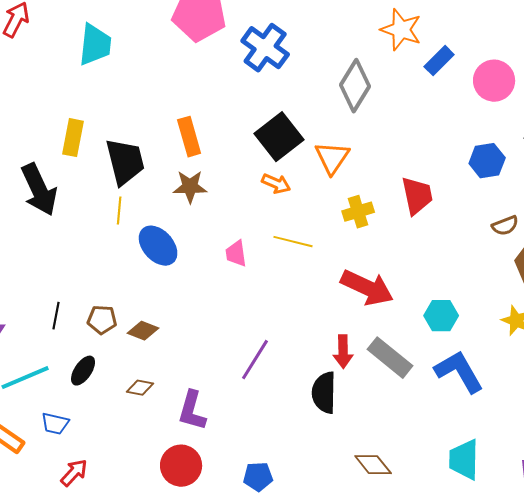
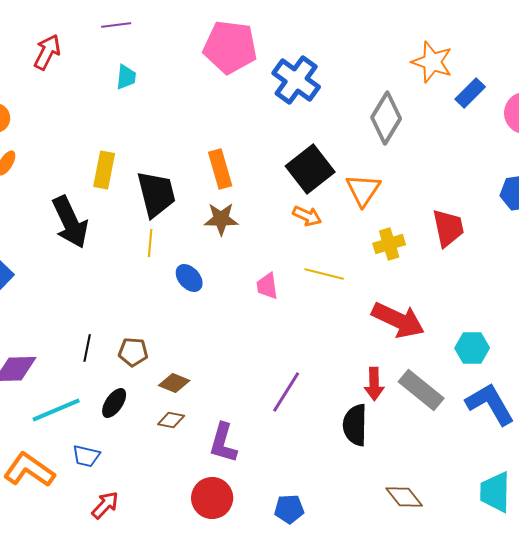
cyan trapezoid: (95, 45) -> (126, 77), size x0.6
blue ellipse: (158, 246) -> (189, 278), size x0.7
brown diamond: (143, 331) -> (174, 383), moved

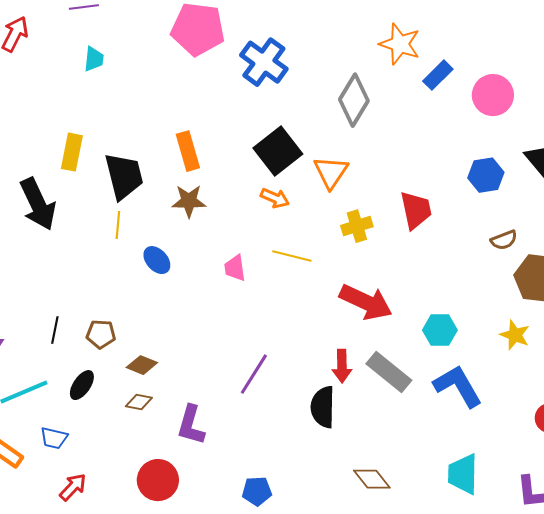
red circle: (212, 498) -> (158, 480), moved

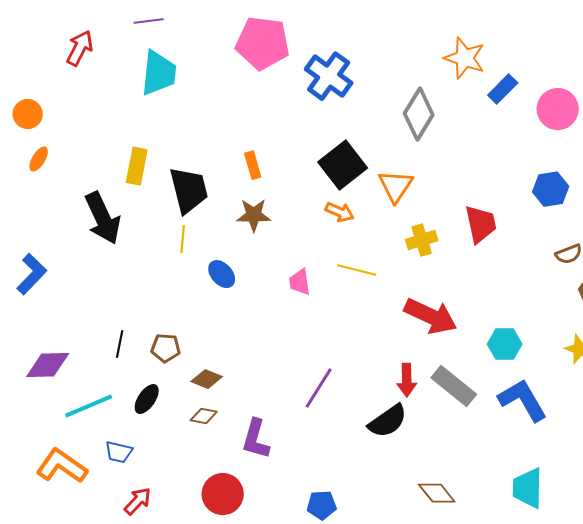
cyan trapezoid: (94, 59) -> (159, 73), size x1.8
orange rectangle: (188, 151) -> (253, 165), size x0.7
black semicircle: (323, 407) -> (388, 421), turned -126

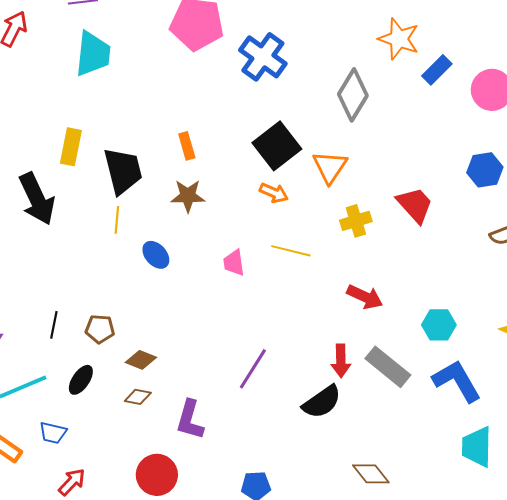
red trapezoid: (481, 224) -> (415, 205), turned -30
red arrow: (431, 316) -> (365, 297), size x0.7
cyan trapezoid: (528, 488) -> (477, 447), moved

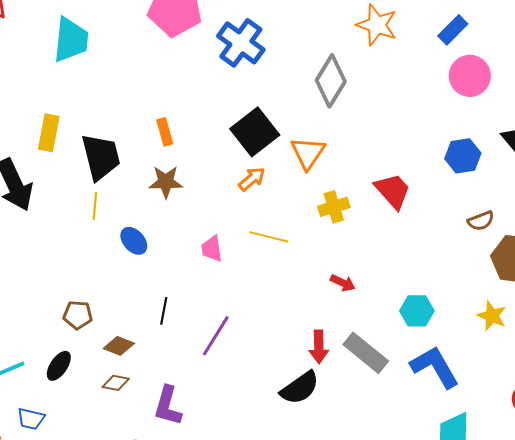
blue rectangle: (437, 70) -> (453, 30), moved
orange arrow: (274, 193) -> (252, 179), turned -64
red arrow: (365, 297) -> (343, 283), size x0.7
black line: (54, 325) -> (164, 311), moved
purple line: (253, 369) -> (216, 336), moved

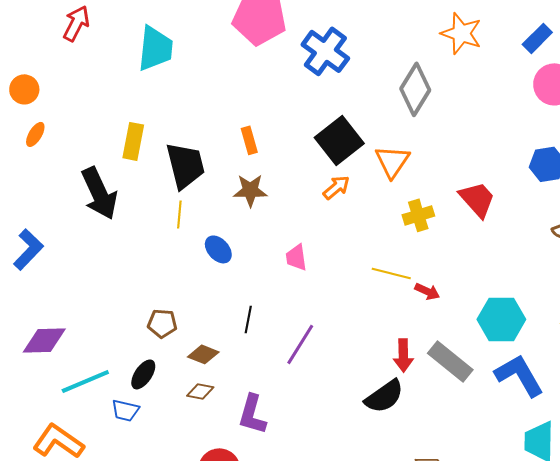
yellow line: (269, 237) -> (391, 273), moved
cyan hexagon: (417, 311) -> (501, 319), size x1.4
blue trapezoid: (31, 419) -> (125, 410), moved

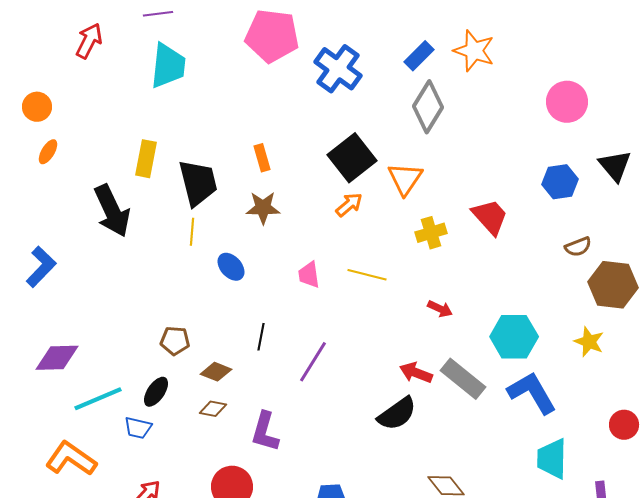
blue rectangle: (537, 38) -> (419, 56), moved
yellow line: (391, 273) -> (367, 275), moved
red arrow: (403, 355) -> (416, 373), turned 112

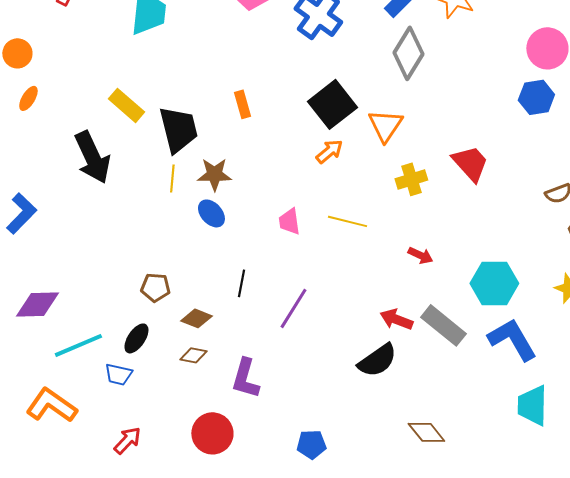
yellow rectangle: (146, 159) -> (126, 105), turned -60
blue hexagon: (560, 182) -> (536, 97), moved
brown star: (263, 208) -> (214, 174), moved

